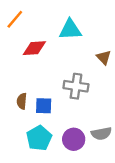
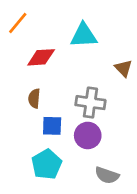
brown semicircle: (22, 101) -> (34, 98), moved
gray semicircle: (101, 133) -> (107, 175), moved, turned 30
purple circle: (74, 139) -> (88, 135), moved

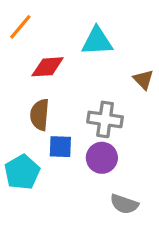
brown semicircle: (34, 98) -> (40, 115), size x1.4
cyan pentagon: (47, 164) -> (22, 172), moved

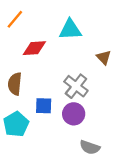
brown semicircle: (40, 115) -> (15, 84), moved
gray cross: (105, 119) -> (76, 86), turned 30

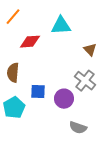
gray cross: (76, 86) -> (85, 81), moved

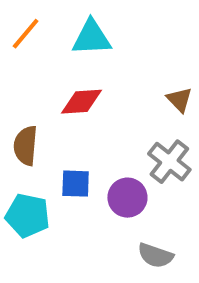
cyan triangle: (61, 26) -> (92, 38), moved
red diamond: (30, 42) -> (82, 102), moved
cyan pentagon: (14, 108) -> (28, 216), turned -30

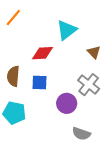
cyan triangle: (92, 38) -> (67, 30), moved, turned -35
blue square: (76, 184) -> (39, 82), moved

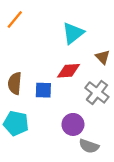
red diamond: (43, 53) -> (68, 71), moved
purple circle: (67, 103) -> (73, 124), moved

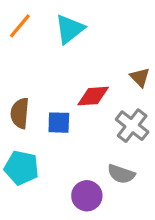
cyan triangle: (73, 33) -> (70, 29), moved
purple circle: (73, 124) -> (87, 196), moved
gray semicircle: (89, 146) -> (121, 174), moved

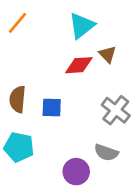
cyan triangle: (70, 29) -> (82, 26), moved
brown triangle: (140, 77) -> (108, 54), moved
red diamond: (93, 96) -> (79, 65), moved

